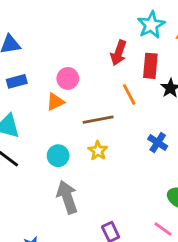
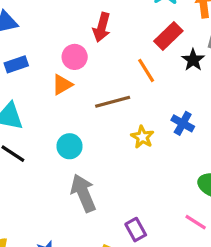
red arrow: (119, 53) -> (102, 27), moved
red rectangle: (150, 66) -> (168, 36), turned 45
yellow star: (98, 151) -> (142, 137), moved

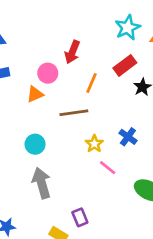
orange line: (146, 70) -> (91, 83), moved, turned 48
pink line: (196, 222) -> (108, 168), moved

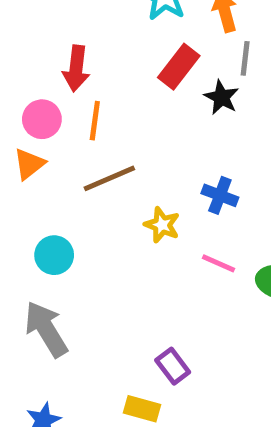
orange line: (91, 83) -> (95, 121), moved
pink line: (108, 168) -> (218, 263), moved
gray arrow: (41, 183) -> (46, 329), moved

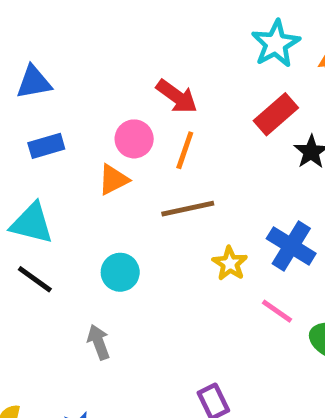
red arrow: (76, 68) -> (177, 96), turned -72
blue cross: (220, 195) -> (291, 246), size x1.4
gray arrow: (46, 329) -> (99, 342), size x0.6

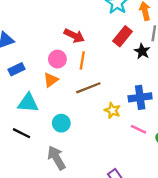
cyan triangle: (32, 223) -> (28, 103), moved
blue cross: (291, 246) -> (140, 97), turned -30
gray arrow: (99, 342) -> (57, 158), size x1.5

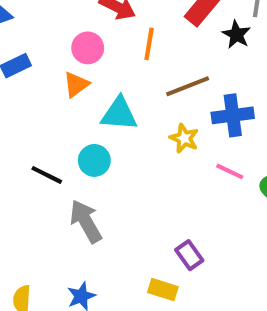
orange line: (82, 60) -> (149, 44), moved
brown line: (88, 88) -> (188, 86), moved
cyan triangle: (28, 103) -> (119, 114), moved
black line: (21, 133) -> (47, 175), moved

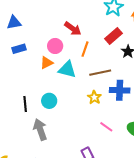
cyan triangle: (119, 114) -> (67, 69), moved
pink line: (230, 171) -> (106, 127), moved
black line: (47, 175) -> (25, 104), turned 49

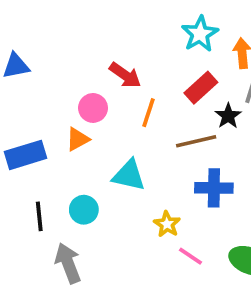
blue rectangle: (19, 49) -> (25, 155), moved, size x1.5
cyan triangle: (67, 69) -> (129, 175), moved
brown line: (100, 73) -> (196, 141), moved
yellow star: (94, 97) -> (167, 224), moved

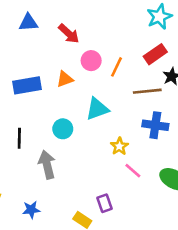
red arrow: (125, 75) -> (69, 34), moved
pink circle: (93, 108) -> (91, 61), moved
cyan triangle: (129, 175) -> (97, 109), turned -40
black line: (39, 216) -> (19, 138), moved

